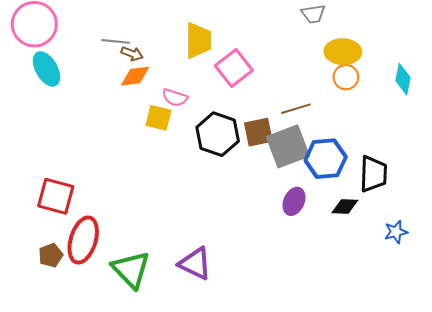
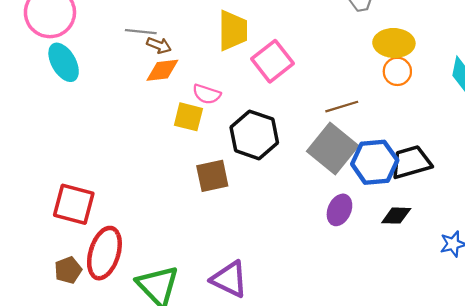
brown square: (258, 132) -> (212, 176), moved
gray square: (288, 146) -> (333, 149), turned -30
black trapezoid: (373, 174) -> (411, 162), moved, turned -108

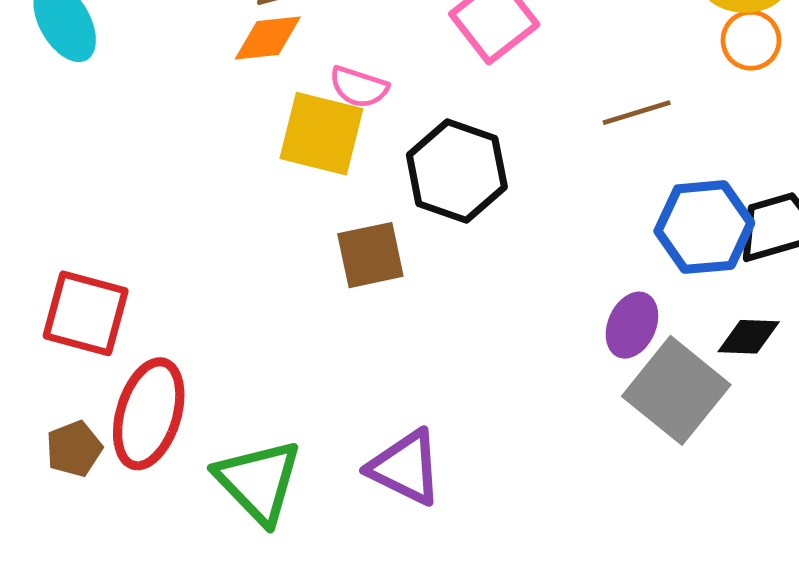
yellow square: (188, 117) -> (321, 134), size x1.4
gray square: (333, 149) -> (676, 390), moved

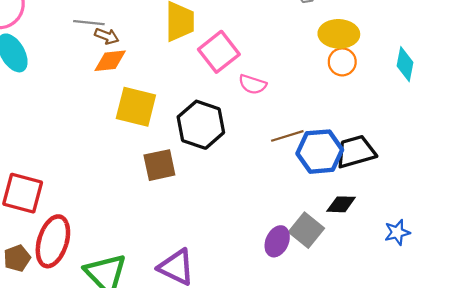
pink semicircle: (359, 87) -> (253, 84), moved
brown line: (637, 113) -> (287, 136), moved
purple ellipse: (632, 325) -> (277, 241), moved
gray square: (676, 390) -> (306, 230), size x0.7

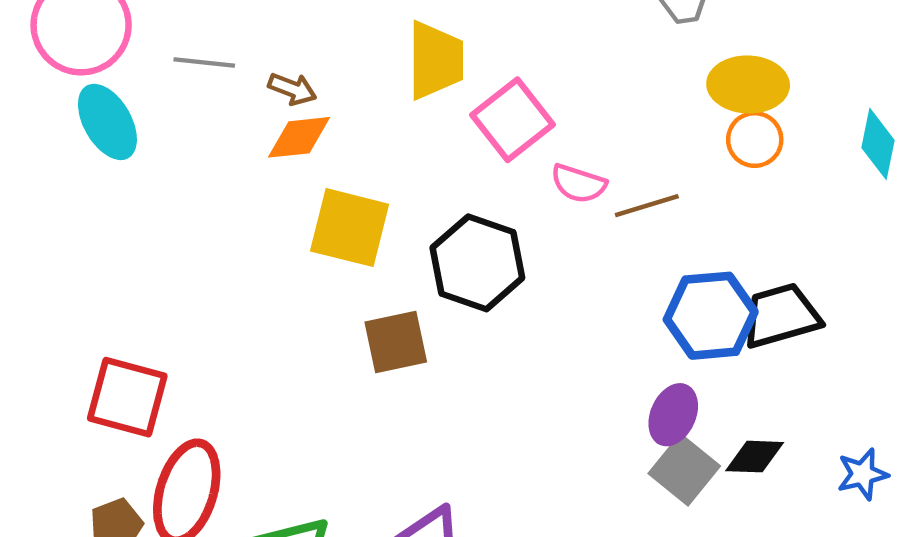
gray line: (89, 23) -> (204, 62), moved
brown line: (287, 136) -> (647, 206), moved
black diamond: (341, 204) -> (755, 457), moved
purple ellipse: (277, 241) -> (673, 415), moved

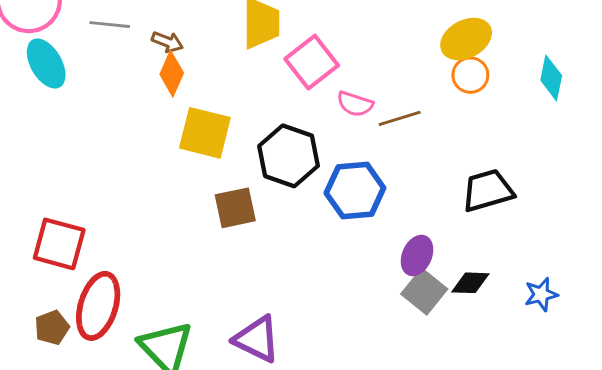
yellow ellipse: (748, 85) -> (466, 39), turned -30
orange diamond: (299, 137) -> (172, 74), turned -60
blue hexagon: (711, 316) -> (355, 191), moved

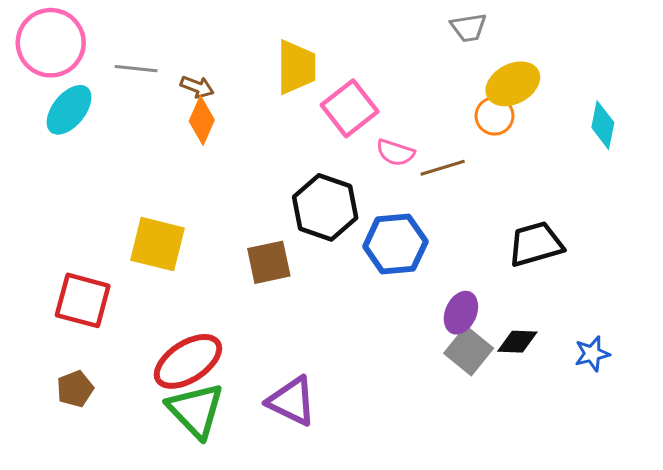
cyan ellipse: (46, 64) -> (69, 110), turned 69
orange circle: (470, 75) -> (495, 116), moved
yellow square: (205, 133) -> (157, 244), moved
red ellipse: (98, 306) -> (188, 361), moved, turned 40

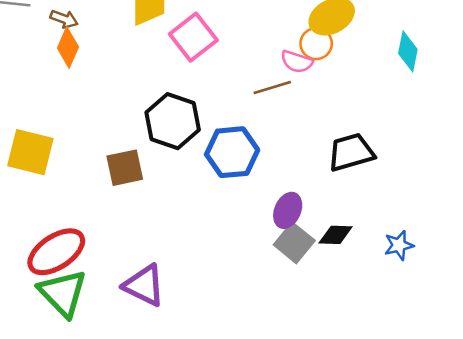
pink semicircle: (395, 153) -> (297, 62), moved

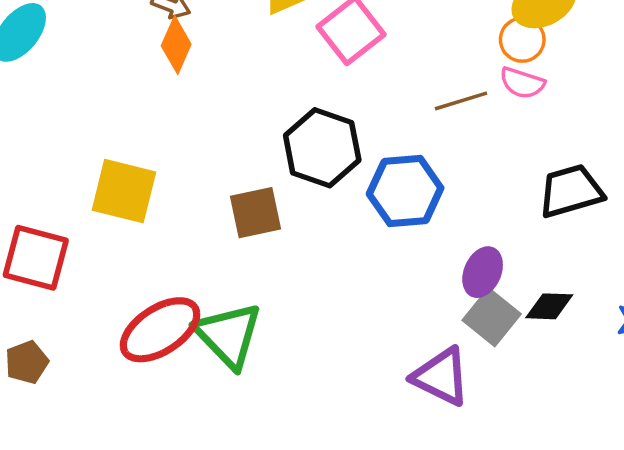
pink semicircle: (297, 62) -> (522, 83), moved
purple triangle: (144, 285) -> (441, 377), moved
green triangle: (63, 293) -> (228, 335), moved

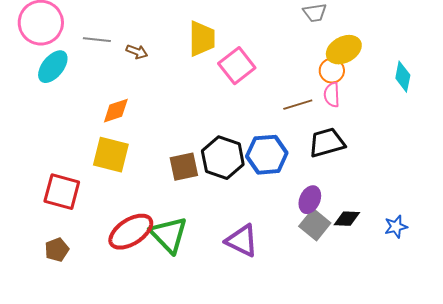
orange diamond: (176, 45) -> (116, 111), moved, turned 48
pink semicircle: (522, 83) -> (332, 95), turned 70
black hexagon: (322, 148) -> (223, 158), moved
black trapezoid: (571, 191) -> (327, 143), moved
purple triangle: (441, 377) -> (242, 241), moved

